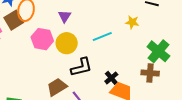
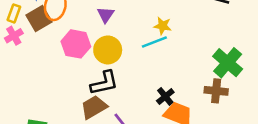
yellow star: (132, 22) -> (163, 26), moved
black L-shape: (81, 67) -> (104, 83), moved

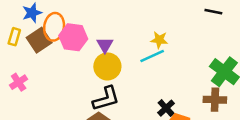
purple triangle: (106, 15) -> (105, 45), moved
pink cross: (14, 36) -> (19, 82), moved
pink hexagon: (76, 44) -> (73, 37), moved

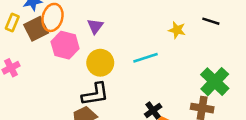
pink hexagon: (73, 37) -> (65, 45), moved
yellow star: (159, 40) -> (177, 30), moved
purple triangle: (105, 45) -> (95, 26), moved

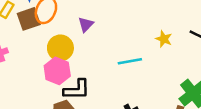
pink hexagon: (65, 45) -> (57, 71), moved
yellow circle: (100, 63) -> (60, 48), moved

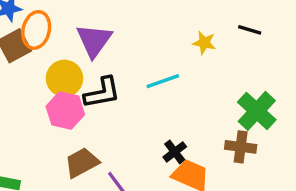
purple triangle: (86, 24) -> (94, 40), size x1.6
black L-shape: (77, 90) -> (102, 93), moved

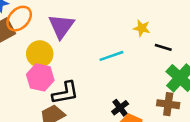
orange ellipse: (36, 30) -> (19, 19), turned 30
black line: (250, 30) -> (163, 47), moved
black L-shape: (102, 93) -> (65, 93), moved

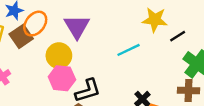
yellow star: (142, 28) -> (155, 20), size x1.5
black line: (163, 47) -> (178, 36), turned -42

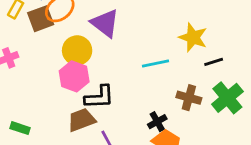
purple triangle: (77, 27) -> (105, 23), turned -36
brown cross: (188, 90) -> (189, 98), moved

